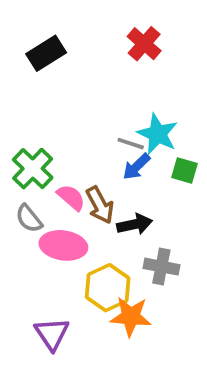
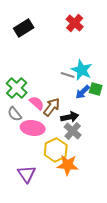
blue arrow: (136, 167) -> (83, 92), moved
brown arrow: (100, 205) -> (52, 107), turned -114
gray cross: (161, 267) -> (73, 131), moved, turned 30

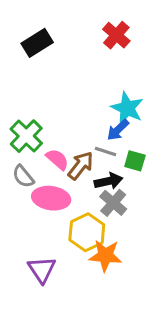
gray line: (68, 75) -> (105, 152), moved
green square: (96, 89) -> (135, 161), moved
blue arrow: (83, 92) -> (118, 130), moved

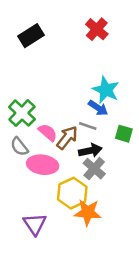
blue arrow: (118, 130) -> (98, 108), turned -102
green square: (135, 161) -> (124, 134), moved

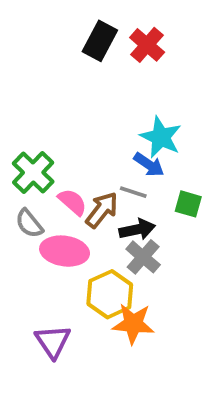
black rectangle: (31, 36) -> (100, 41), moved, turned -30

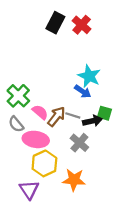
gray line: (133, 192) -> (73, 115), moved
black arrow: (137, 229) -> (92, 121), moved
yellow hexagon: (110, 294) -> (44, 163), moved

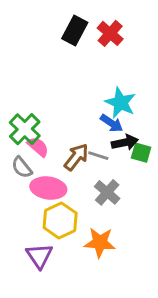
pink semicircle: (40, 112) -> (38, 147), moved
black arrow: (92, 121) -> (125, 142), moved

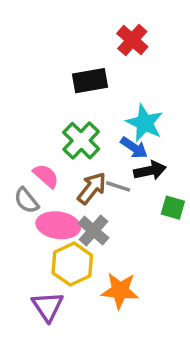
black rectangle: (75, 30) -> (90, 81), moved, turned 52
green cross: (25, 129) -> (81, 141), moved
green square: (141, 153) -> (173, 208), moved
gray cross: (107, 192) -> (93, 231), moved

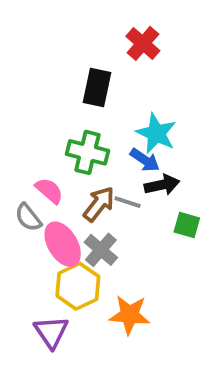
black rectangle: (90, 81) -> (97, 87), turned -68
green cross: (81, 141) -> (87, 152), turned -30
pink ellipse: (58, 225) -> (63, 244), turned 51

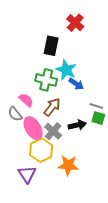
cyan star: (156, 133) -> (66, 70), moved
black arrow: (162, 185) -> (77, 125), moved
gray line: (128, 202) -> (96, 106), moved

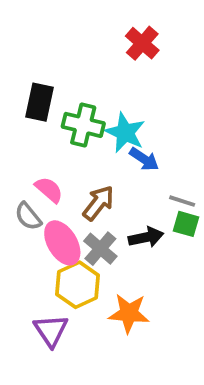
black rectangle: (51, 46) -> (39, 102), moved
green cross: (46, 80) -> (83, 125), moved

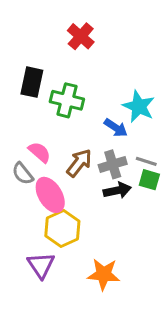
red cross: (142, 43) -> (81, 36), moved
cyan star: (125, 133) -> (139, 106), moved
gray cross: (100, 249) -> (113, 164), moved, turned 32
orange star: (129, 313) -> (104, 274), moved

